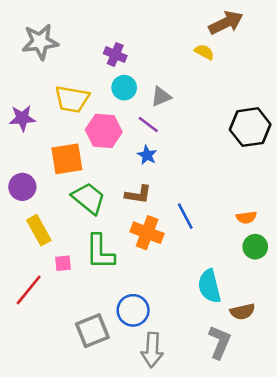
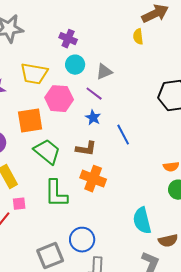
yellow semicircle: (204, 52) -> (138, 37), turned -126
blue line: (185, 216) -> (123, 135), moved
pink square: (63, 263) -> (19, 204), moved

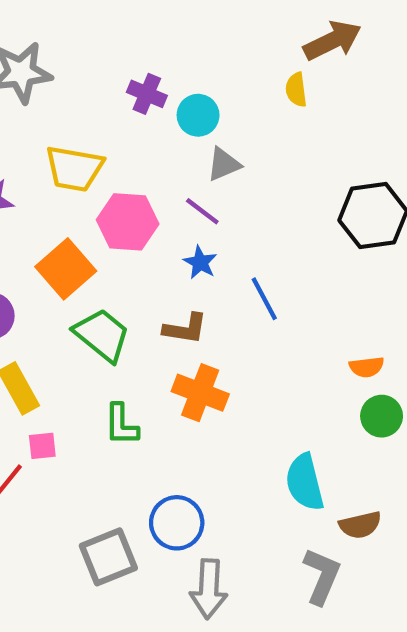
cyan circle: (75, 65) -> (198, 115), moved
orange square: (30, 121) -> (66, 269), turned -32
green L-shape: (56, 194) -> (121, 425), size x0.7

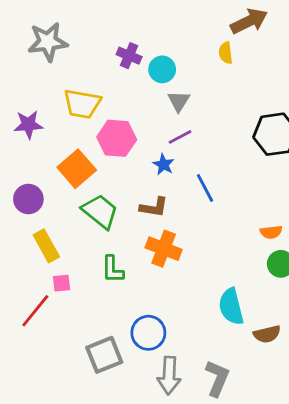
gray triangle: (224, 164) -> (179, 101), turned -35
purple line: (202, 211) -> (180, 137), moved, turned -65
gray L-shape: (322, 576) -> (217, 378), moved

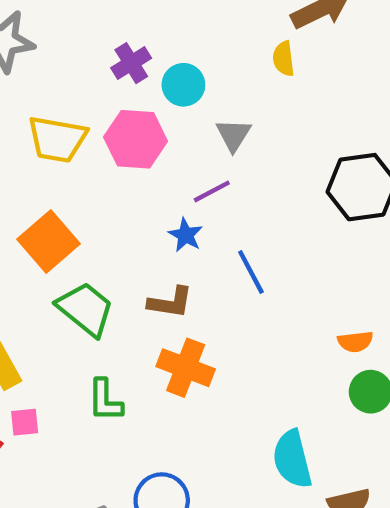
purple cross: (129, 56) -> (131, 63), turned 35
gray triangle: (179, 101) -> (234, 135), moved
pink hexagon: (117, 138) -> (136, 139), moved

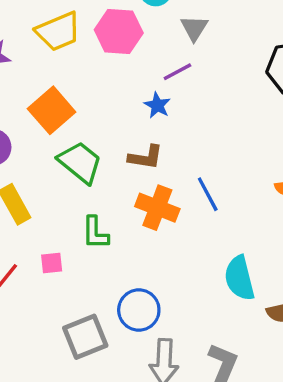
yellow trapezoid: (57, 139) -> (58, 31), turned -33
blue line: (251, 272) -> (208, 194), moved
pink square: (25, 422) -> (52, 263), moved

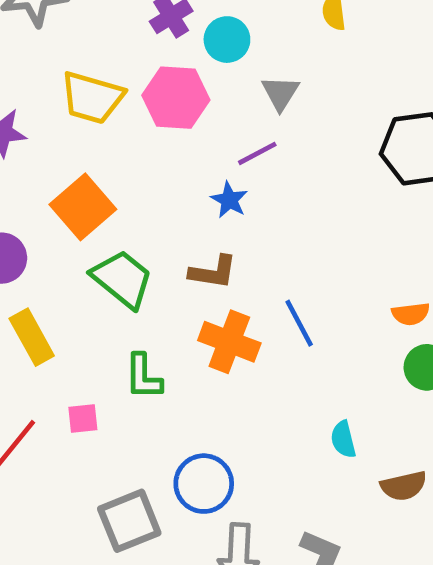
yellow trapezoid: (58, 31) -> (92, 98), turned 39
cyan semicircle: (240, 278) -> (343, 439), size x0.6

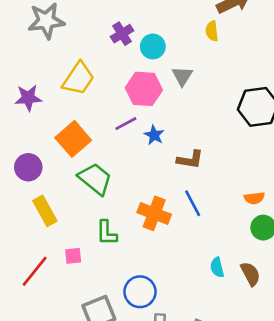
yellow trapezoid: (92, 98) -> (78, 79), turned -72
pink hexagon: (176, 98) -> (144, 89), moved
purple line: (257, 153) -> (126, 124), moved
brown L-shape: (213, 272) -> (190, 160), moved
brown semicircle: (404, 486) -> (250, 274), moved, turned -105

